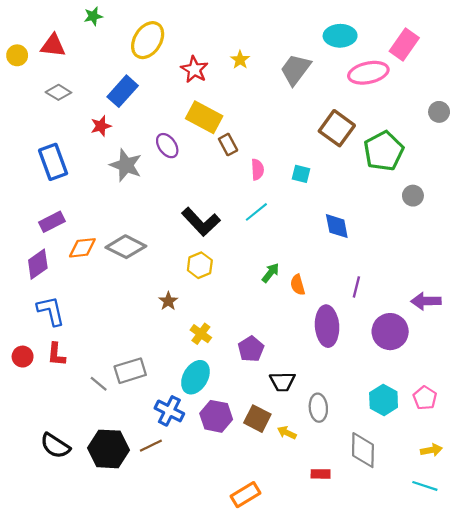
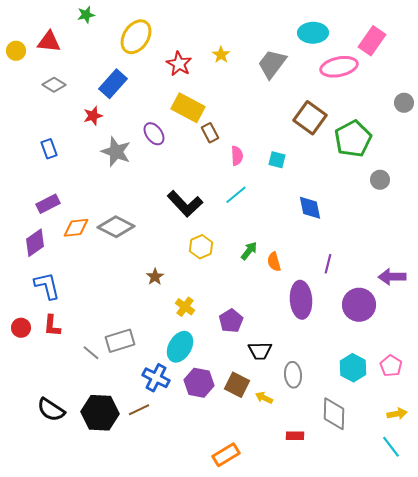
blue rectangle: (53, 162) -> (49, 149), size x0.6
yellow hexagon: (200, 265) -> (201, 247), moved
cyan line: (425, 486) -> (391, 447), turned 35

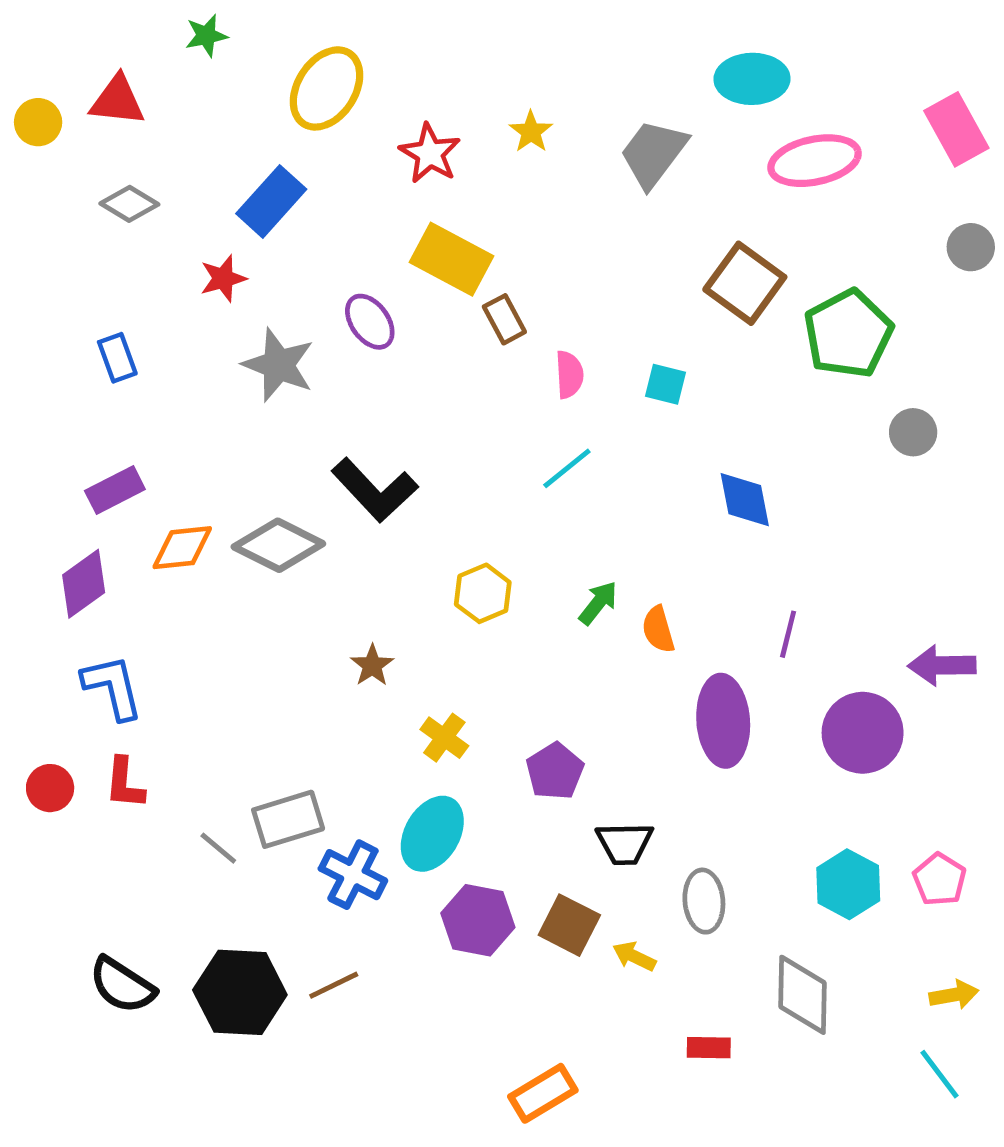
pink rectangle: (372, 41) -> (956, 129), moved, turned -64
black L-shape: (185, 204) -> (375, 490), moved
blue cross: (156, 378) -> (353, 875), moved

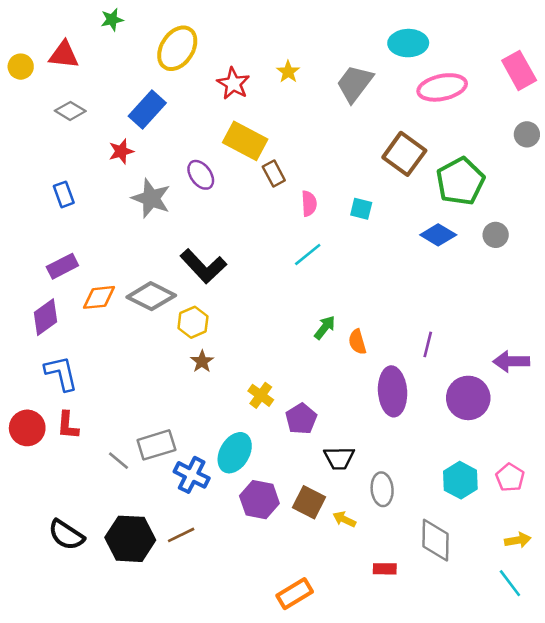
blue diamond: (745, 500) -> (438, 235), moved, turned -48
yellow hexagon: (483, 593) -> (193, 322), moved
yellow cross: (444, 738) -> (261, 395), moved
red circle: (50, 788) -> (27, 428), size x1.4

